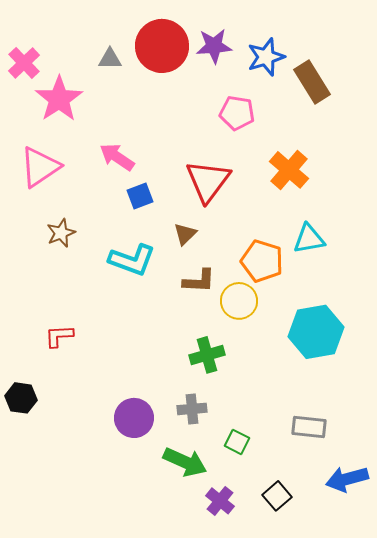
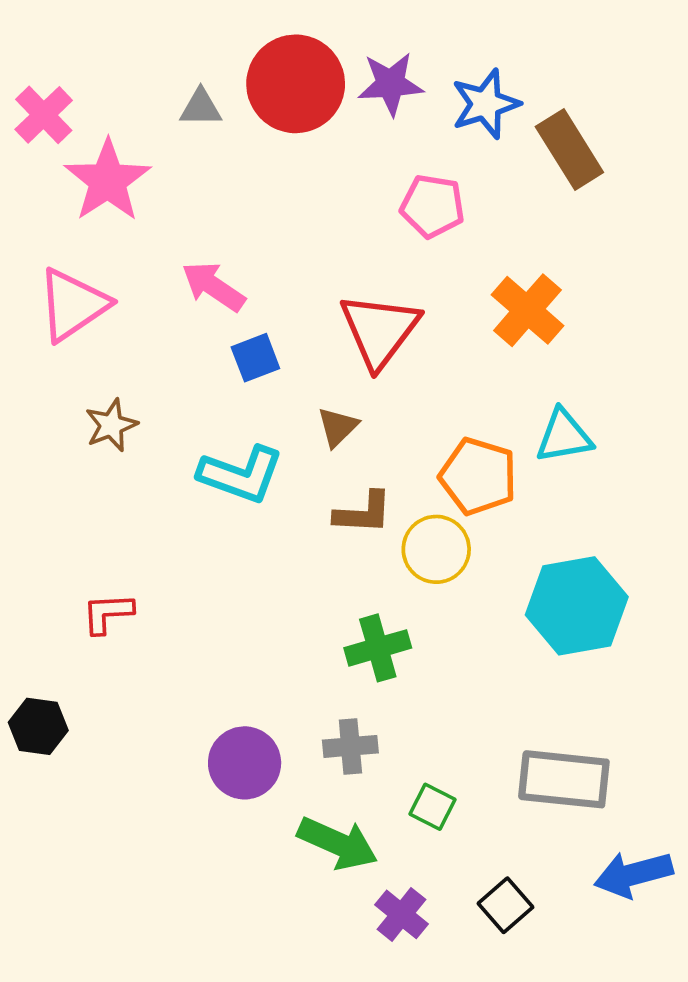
gray rectangle: (309, 427) -> (564, 779), size x1.4

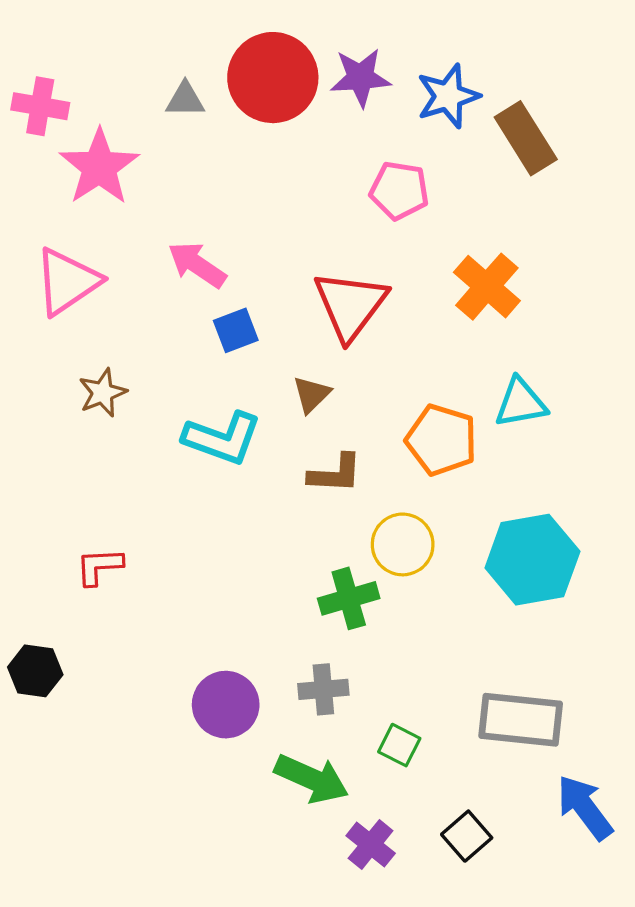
pink cross: (44, 115) -> (40, 106), turned -36
yellow circle: (436, 549) -> (403, 544), moved
blue arrow: (633, 874) -> (585, 807), turned 68

